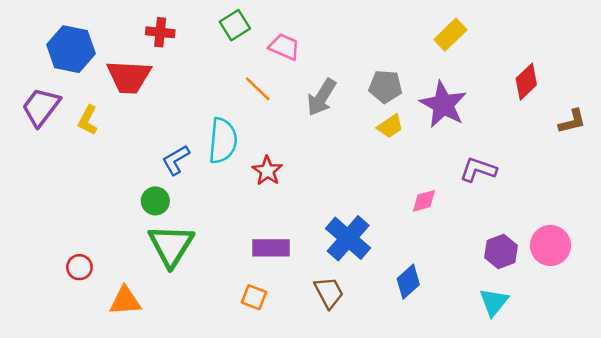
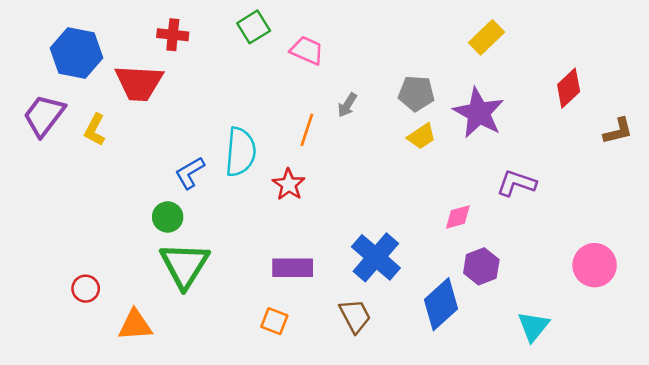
orange line: (258, 89) -> (307, 130), moved, turned 64
gray arrow: (322, 97) -> (347, 105), size x0.6
purple hexagon: (501, 252) -> (481, 266), moved
blue diamond: (408, 282) -> (441, 304), size x1.4

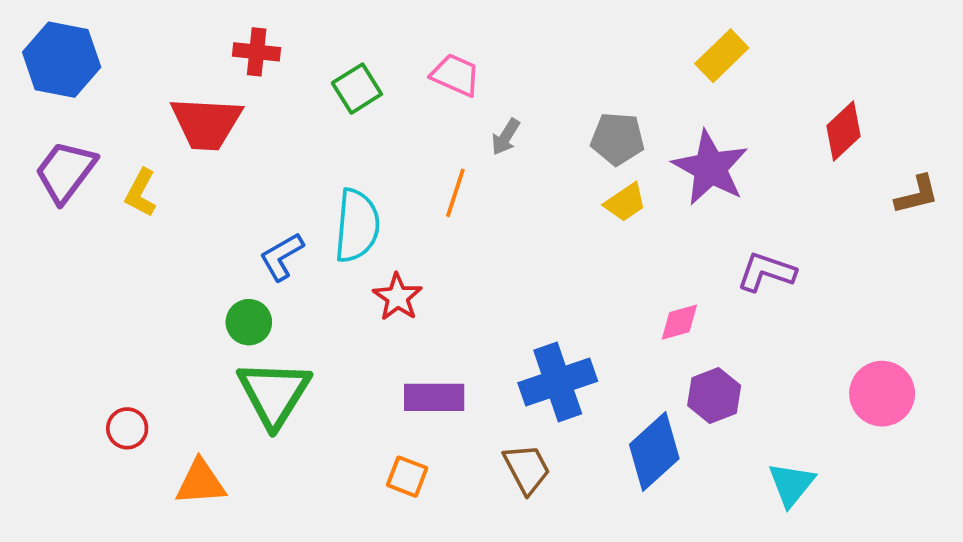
green square: (254, 27) -> (357, 89), moved
blue hexagon: (77, 53) -> (62, 60), moved
gray arrow: (347, 105) -> (506, 137), moved
red star: (289, 184) -> (397, 297), moved
blue cross: (376, 257) -> (558, 382), turned 30

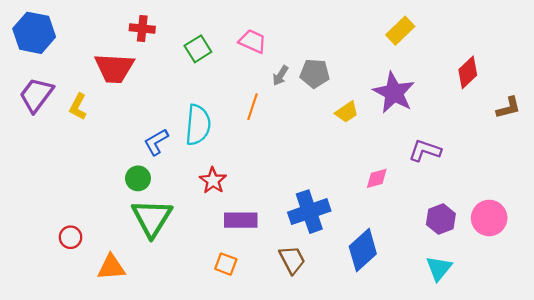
gray pentagon: (618, 139) -> (315, 73), moved
red star: (397, 297) -> (213, 181), moved
purple hexagon: (714, 396) -> (441, 219), moved

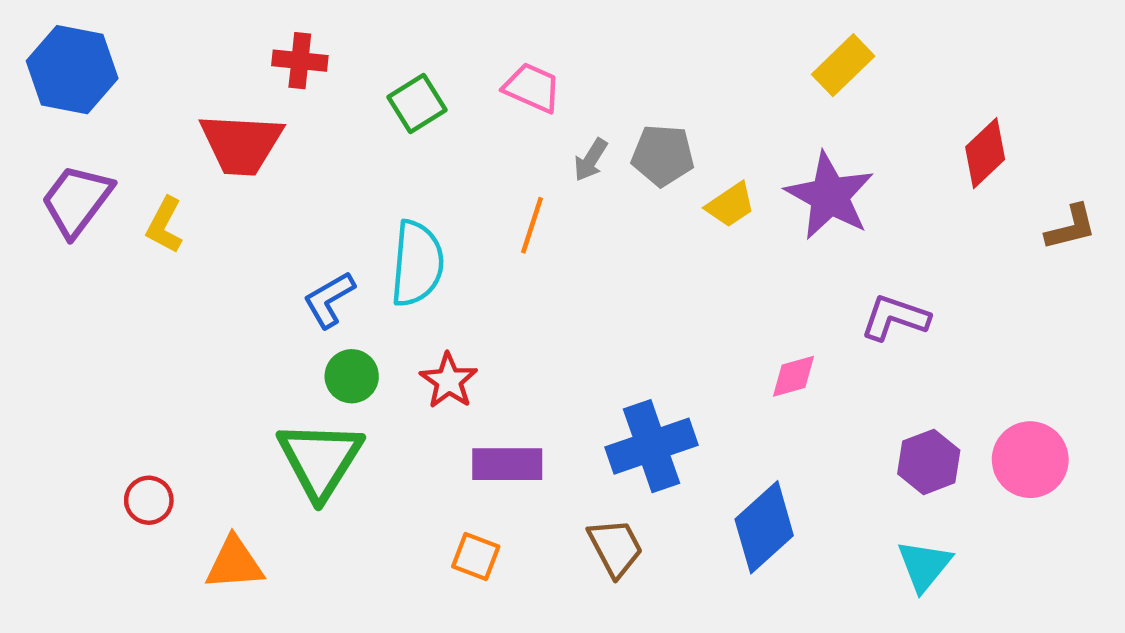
yellow trapezoid: (347, 112) -> (730, 205), moved
green circle: (138, 178) -> (352, 376), moved

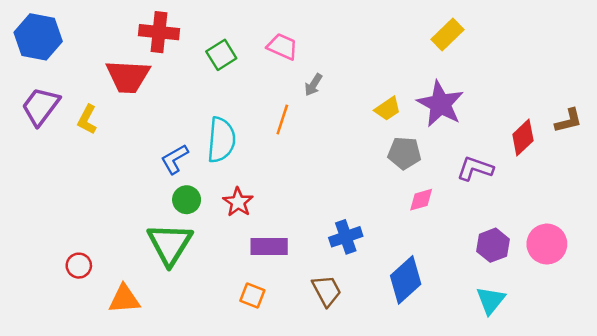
red cross: (300, 61) -> (159, 32), size x1.4
red diamond: (985, 153) -> (523, 137), moved
gray pentagon: (663, 155) -> (404, 153), moved
blue cross: (651, 446) -> (346, 237), size x0.7

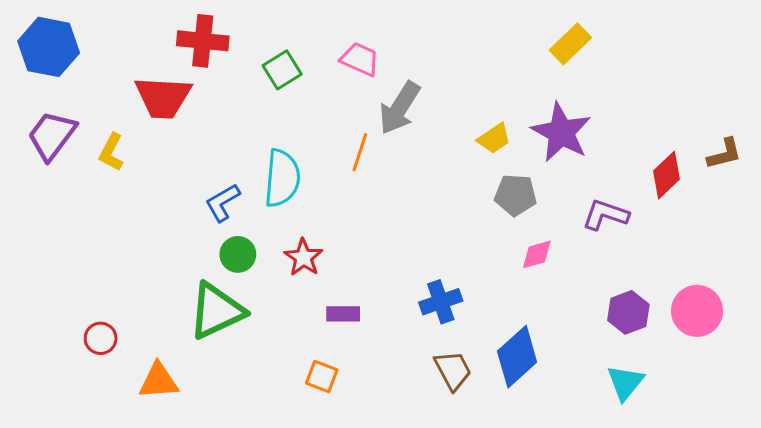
gray arrow: (313, 85) -> (400, 108), size x1.8
green triangle: (170, 244) -> (216, 311), turned 33
purple rectangle: (269, 246) -> (343, 314), size x0.7
brown trapezoid: (327, 291) -> (453, 370), moved

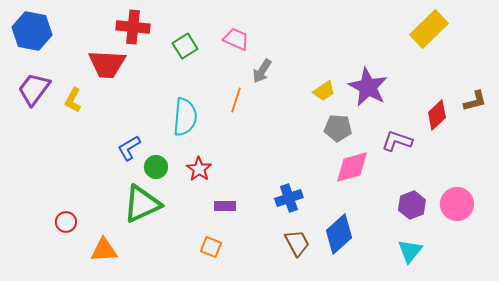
yellow rectangle: (570, 44) -> (429, 29), moved, size x1.4
gray arrow: (400, 108) -> (262, 71), size x0.7
blue L-shape: (223, 203) -> (129, 148), moved
pink diamond: (537, 254) -> (352, 167), size x1.6

